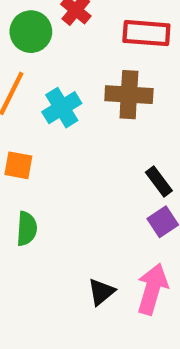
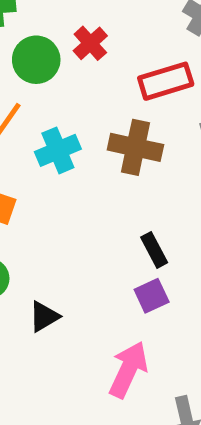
red rectangle: (146, 33) -> (166, 81), turned -30
black triangle: (101, 292) -> (44, 317), moved

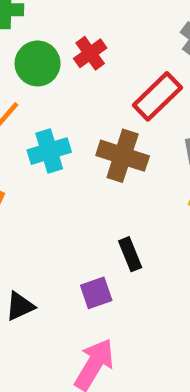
red rectangle: (166, 81) -> (157, 96), turned -33
purple square: (152, 296) -> (96, 293), moved

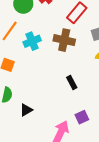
purple square: (96, 293) -> (82, 117), moved

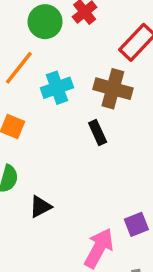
black rectangle: (72, 83) -> (98, 132), moved

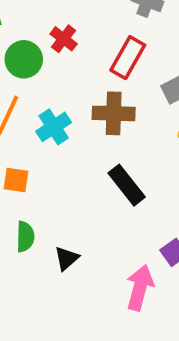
black rectangle: (98, 132) -> (127, 185), moved, size x1.5

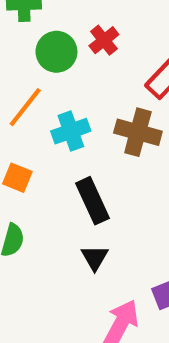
black rectangle: (127, 185) -> (93, 201), moved
black triangle: (67, 258) -> (95, 258), moved, turned -32

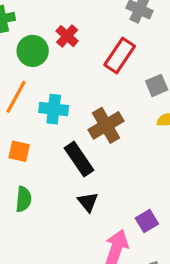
cyan cross: (71, 131) -> (54, 109), turned 36
brown cross: (138, 132) -> (106, 125), moved, turned -36

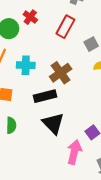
black rectangle: (79, 159) -> (45, 96), turned -65
black triangle: (88, 202) -> (53, 123), size x1.6

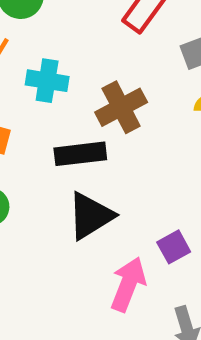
black triangle: (53, 123) -> (90, 216), turned 35

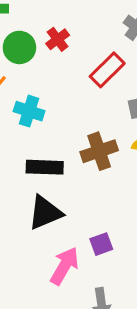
brown cross: (121, 107) -> (99, 151), moved

